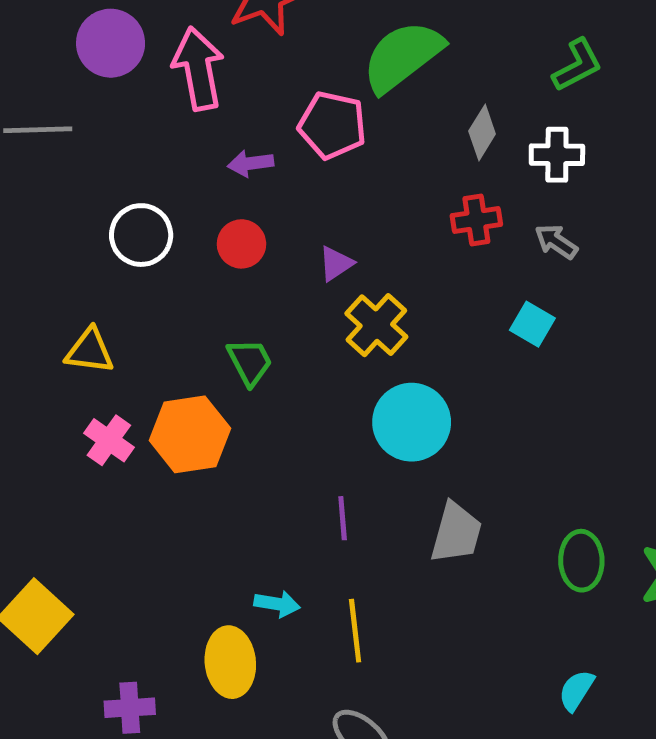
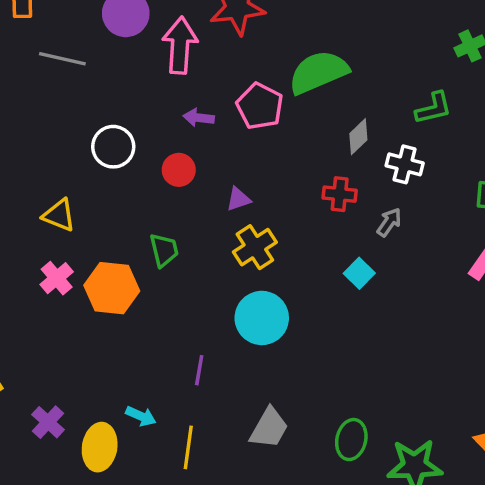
gray arrow: (556, 242) -> (389, 222), turned 76
gray trapezoid: (456, 533) -> (269, 428), moved
purple cross: (130, 708) -> (48, 422), moved, turned 32

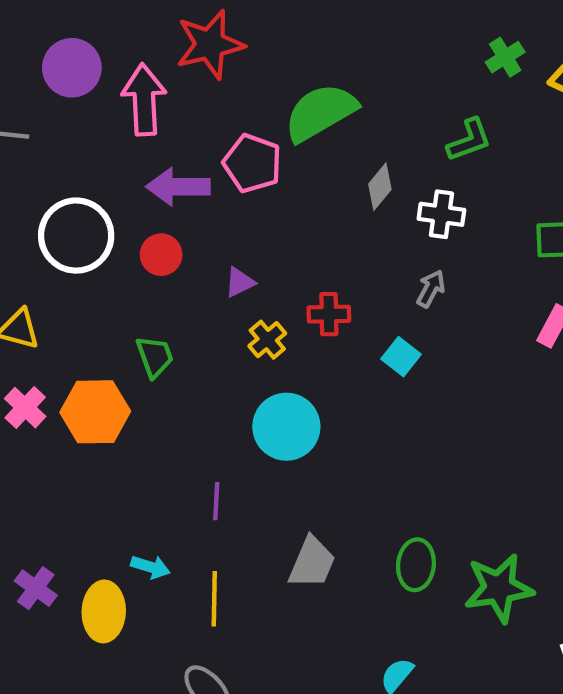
purple arrow: (199, 118) -> (178, 187), size x1.6
white circle: (113, 147) -> (76, 236), size x1.4
red cross: (340, 194) -> (329, 314), moved
yellow cross: (255, 247) -> (267, 340), size x0.7

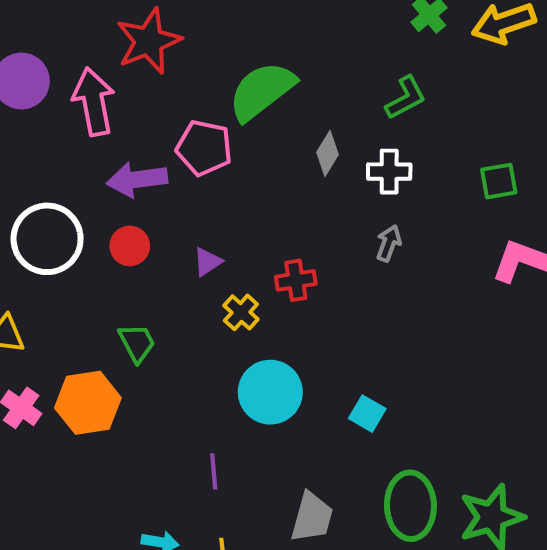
cyan square: (401, 357) -> (367, 414), moved
green ellipse: (416, 565) -> (410, 506), size x1.4

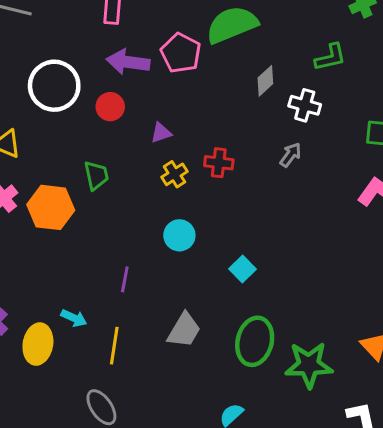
cyan circle: (270, 392) -> (179, 235), size x0.7

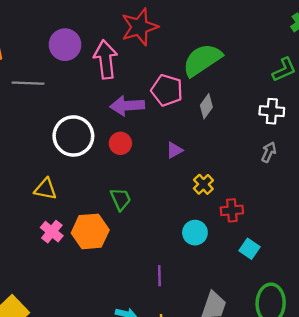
gray diamond: (265, 81) -> (206, 106), moved
purple triangle: (161, 133) -> (174, 150), moved
red cross: (219, 163) -> (232, 210), moved
yellow cross: (175, 174) -> (203, 184), moved

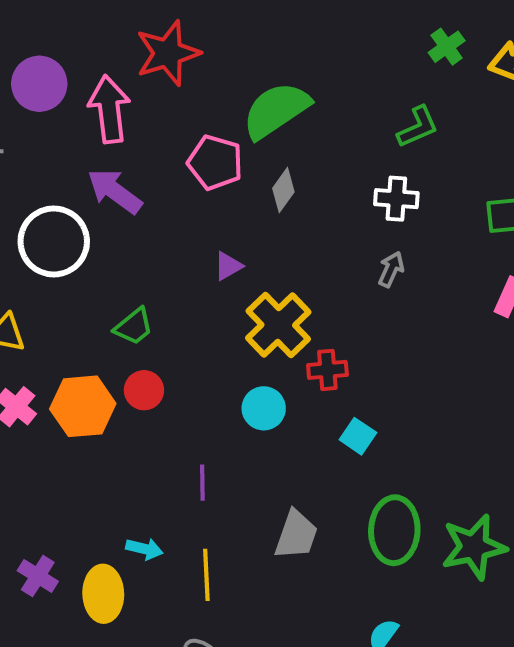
purple arrow: (127, 106) -> (115, 191), moved, turned 40
red circle: (120, 143) -> (144, 390), moved
yellow cross: (203, 184) -> (278, 325), size x1.8
green trapezoid: (121, 199) -> (134, 327), moved, turned 75

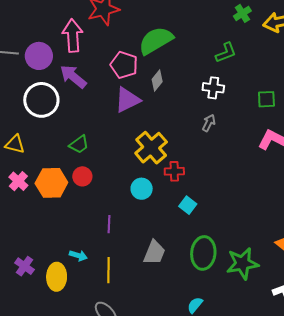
purple circle: (39, 84) -> (39, 56), moved
purple triangle: (228, 266) -> (127, 100), moved, size x1.8

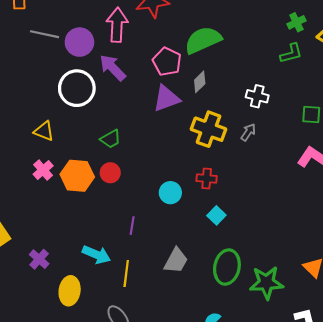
green L-shape: (226, 53) -> (291, 53), moved
yellow cross: (151, 148) -> (209, 129), moved, turned -36
cyan arrow: (78, 255) -> (96, 255), size x1.5
yellow ellipse: (57, 277) -> (70, 291), moved

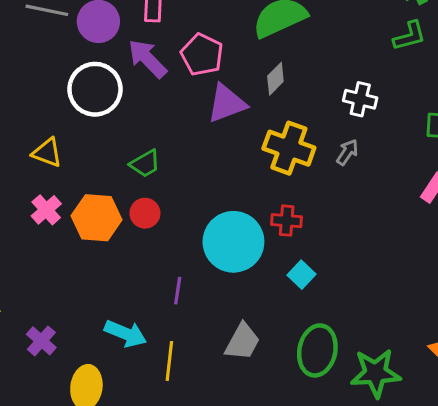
pink pentagon: (167, 62) -> (202, 55), moved
cyan circle: (170, 193) -> (233, 242), size x1.8

